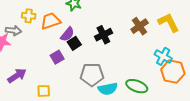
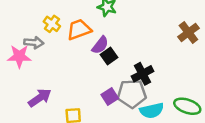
yellow cross: (29, 16) -> (52, 24), turned 32
black cross: (103, 35) -> (142, 74), moved
purple square: (57, 57) -> (110, 97), moved

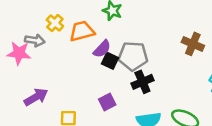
brown cross: (188, 33) -> (193, 44), turned -35
black square: (109, 56) -> (110, 61), turned -35
gray pentagon: (132, 94) -> (133, 56), moved

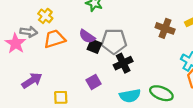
orange trapezoid: (82, 31) -> (55, 39), moved
purple semicircle: (102, 49) -> (87, 36), turned 84
pink star: (19, 53) -> (15, 43), turned 30

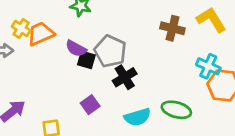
orange trapezoid: (55, 39) -> (41, 34), moved
gray pentagon: (114, 41) -> (110, 51), turned 30

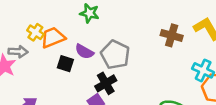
black square: (86, 60) -> (65, 64), moved
black cross: (125, 77) -> (106, 83), moved

